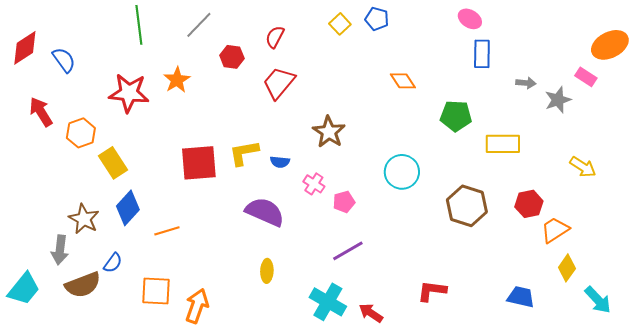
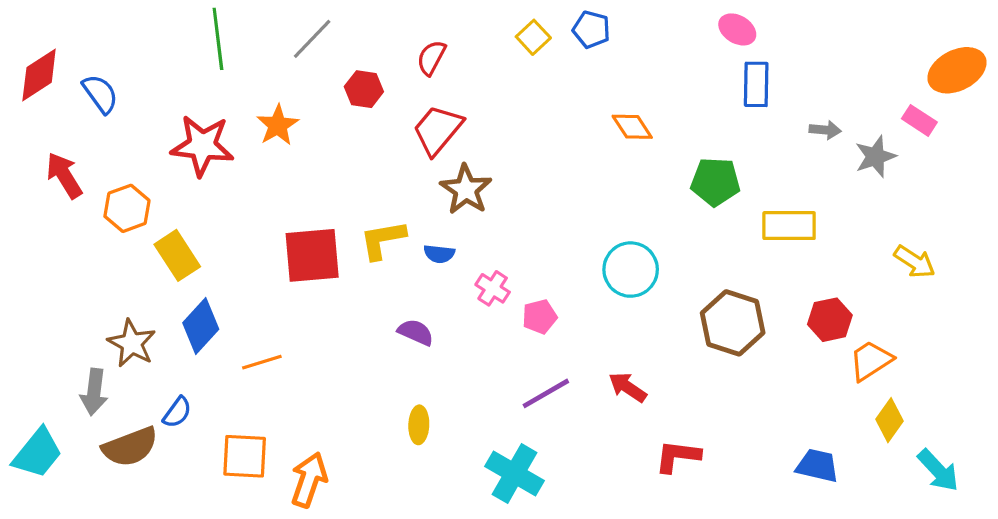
brown star: (329, 132) -> (466, 190), moved
purple semicircle: (265, 212) -> (416, 332), size x0.6
red arrow: (371, 313) -> (627, 387), moved

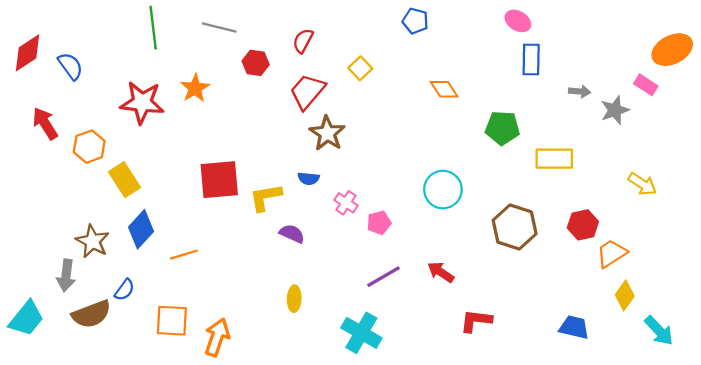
yellow square: (533, 37) -> (360, 68), moved
gray line: (312, 39) -> (219, 28), turned 60
yellow L-shape: (383, 240) -> (266, 197), moved

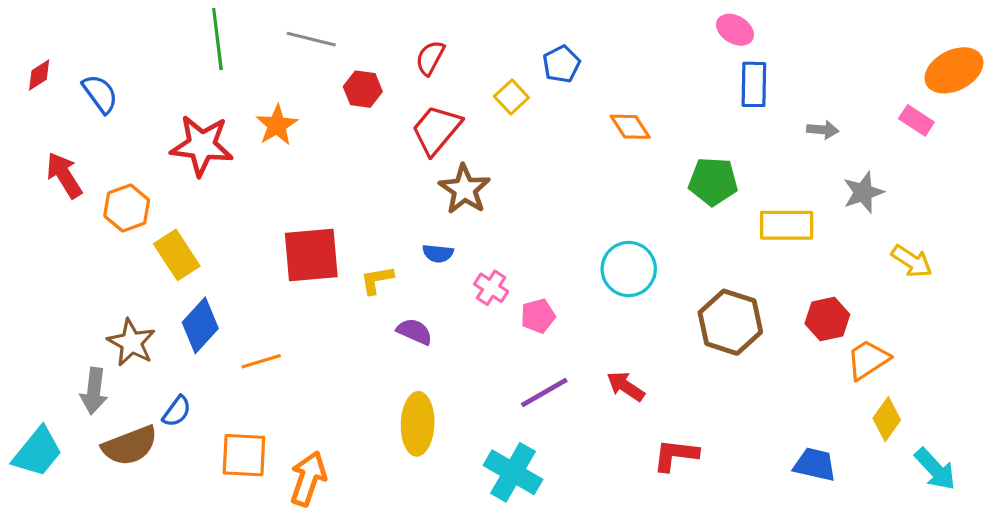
blue pentagon: (415, 21) -> (561, 64), moved, turned 30
red diamond: (27, 53) -> (39, 75), size x0.6
gray star: (615, 110) -> (863, 192), moved
yellow L-shape: (266, 197) -> (377, 280), size x0.7
yellow ellipse: (294, 299) -> (418, 424), size x1.6

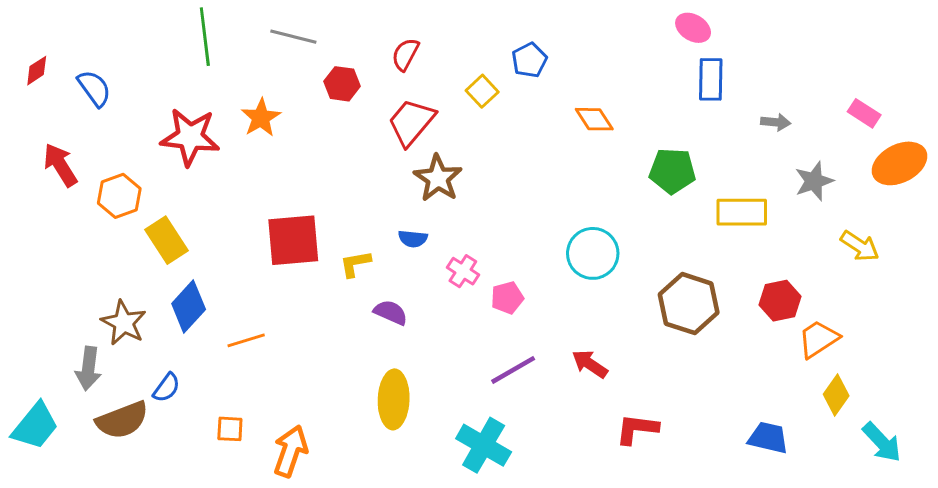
orange ellipse: (954, 70) -> (900, 163), moved
orange square: (244, 455) -> (230, 429), size x0.6

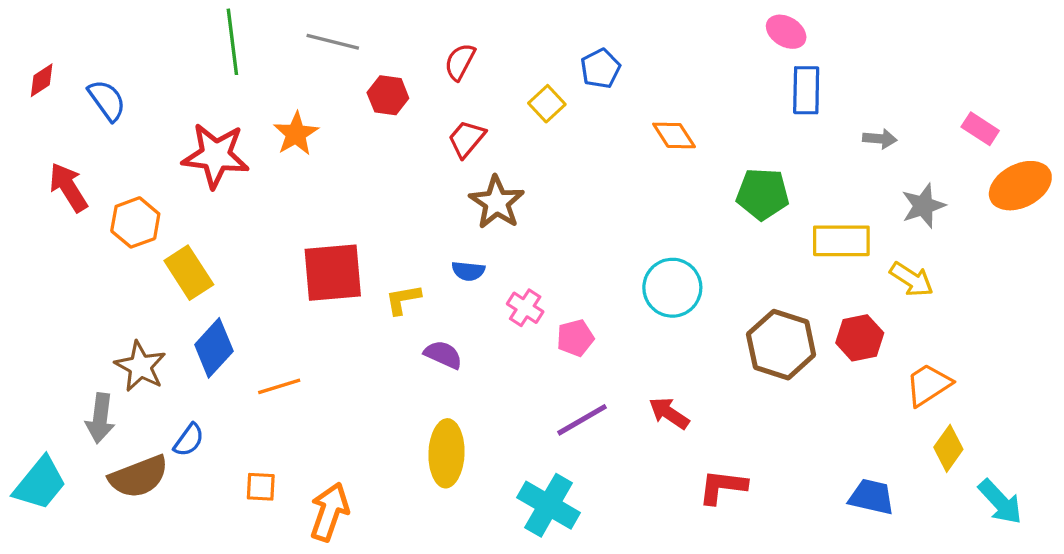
red trapezoid: (411, 122) -> (467, 139), size x0.7
yellow arrow: (860, 246) -> (912, 279), moved
red hexagon: (780, 301) -> (860, 338), moved

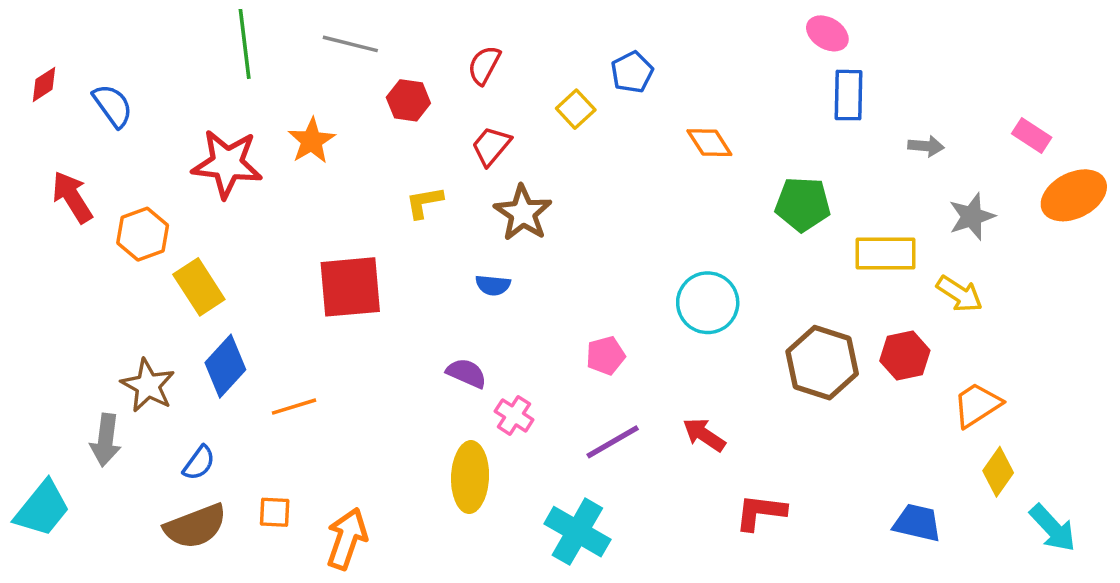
yellow L-shape: (403, 299) -> (424, 202), moved
pink cross: (525, 308) -> (514, 415), moved
brown semicircle: (139, 477) -> (195, 526), moved

